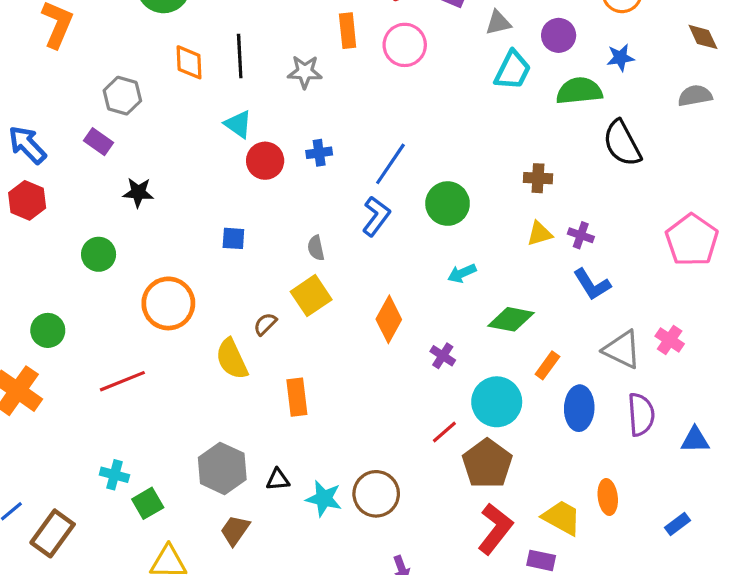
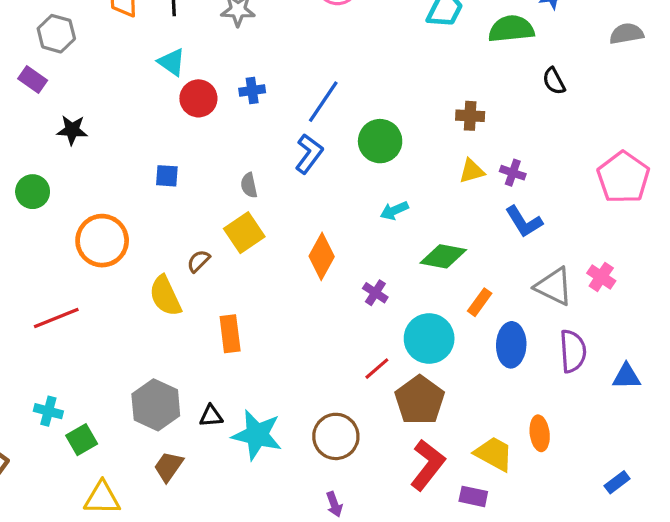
black semicircle: (622, 143) -> (554, 81), size x0.6
brown circle: (376, 494) -> (336, 436), moved
cyan star: (324, 499) -> (257, 435), size x1.4
blue rectangle: (678, 524) -> (617, 482), moved

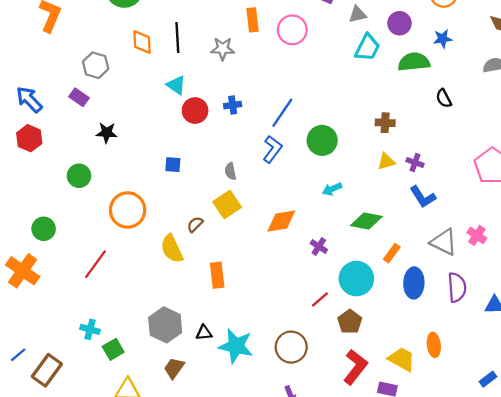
orange diamond: (322, 256) -> (281, 221), turned 52
red line: (56, 318) -> (96, 264), turned -32
brown pentagon: (420, 400) -> (350, 322), size x0.7

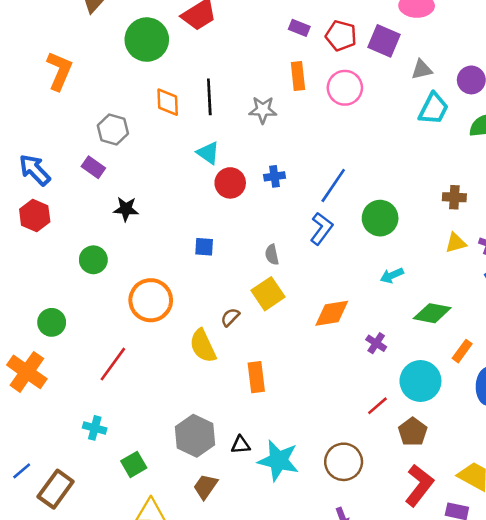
cyan cross: (90, 329) -> (95, 428), moved

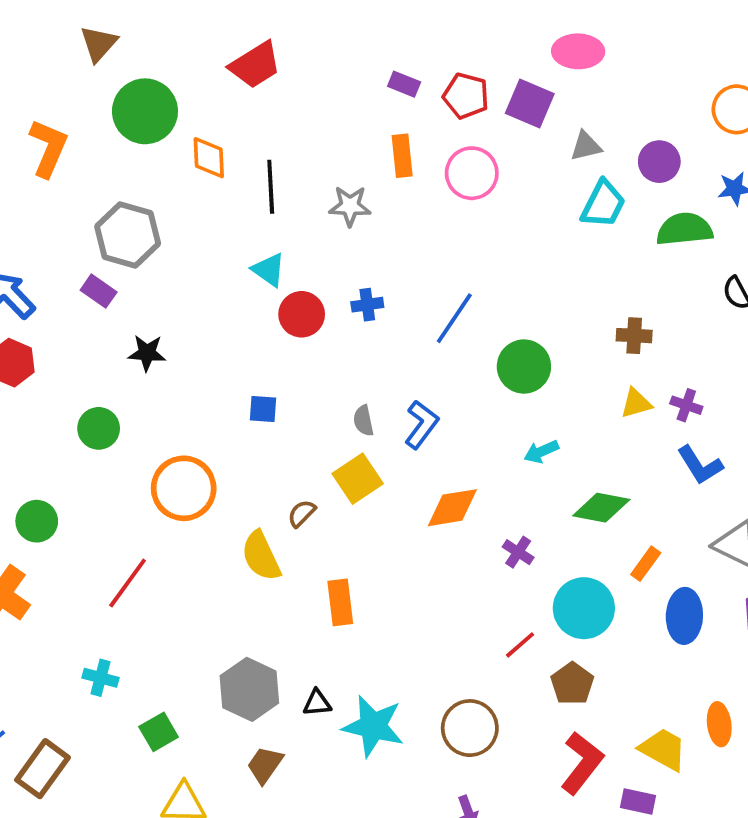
green circle: (147, 40) -> (145, 111), moved
orange diamond: (168, 102) -> (209, 158), moved
gray hexagon: (113, 129) -> (128, 235), size x1.4
blue L-shape: (321, 229) -> (421, 425), moved

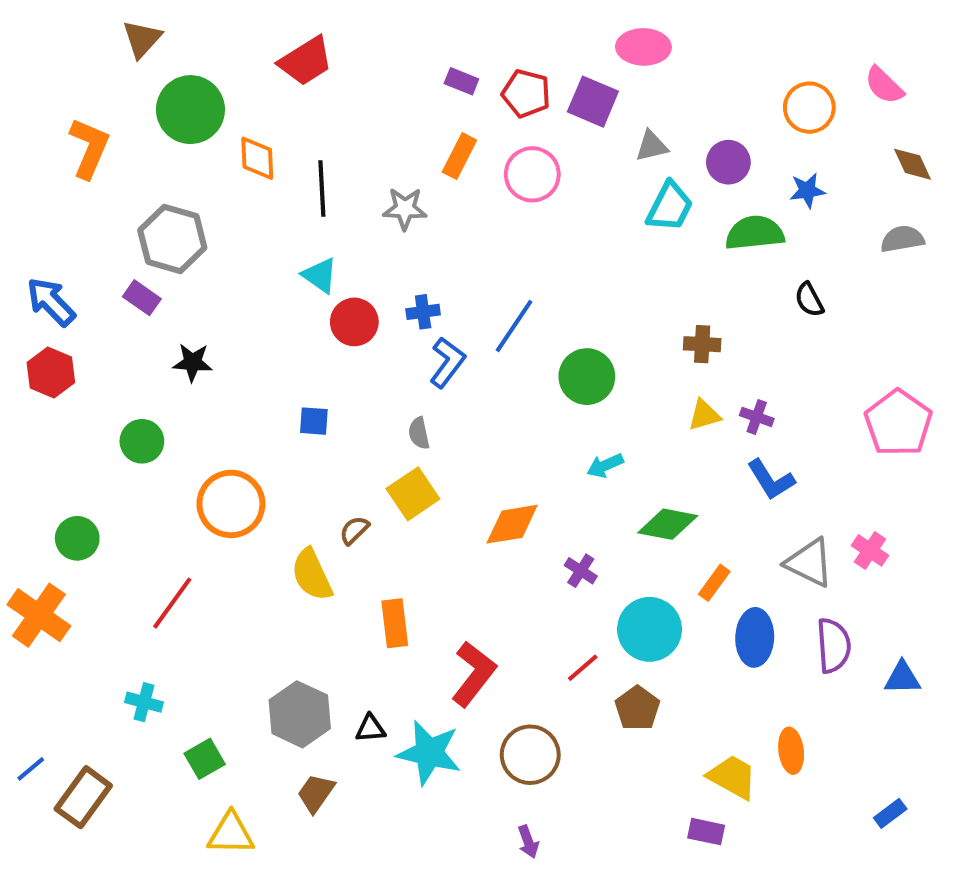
orange rectangle: (402, 156) -> (459, 156), turned 33
blue L-shape: (421, 425) -> (447, 362), moved
red L-shape: (582, 763) -> (474, 674), moved

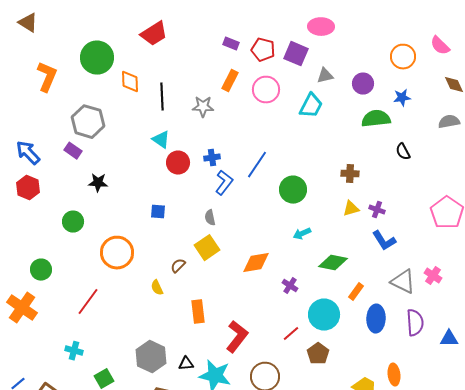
brown triangle: (142, 39) -> (28, 23), moved, turned -40
cyan trapezoid: (670, 207) -> (311, 106), moved
yellow semicircle: (312, 575) -> (157, 288), size x0.6

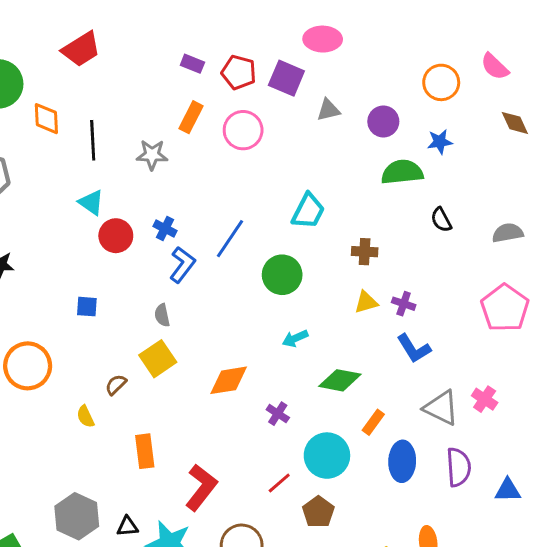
cyan trapezoid: (311, 106) -> (308, 211), moved
gray semicircle: (449, 122) -> (508, 233), moved
blue cross: (212, 158) -> (165, 228), turned 35

